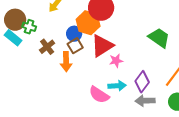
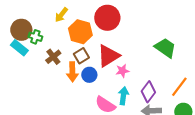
orange hexagon: (88, 23) -> (80, 32), moved
blue circle: (74, 34) -> (89, 75), moved
cyan arrow: (117, 86) -> (123, 96), turned -78

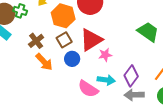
green cross: (35, 37) -> (20, 11), moved
orange arrow: (72, 72) -> (44, 62), moved, turned -42
cyan arrow: (123, 96) -> (106, 80), turned 90

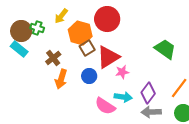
brown square: (64, 40) -> (87, 48), moved
orange arrow: (44, 62) -> (61, 79), turned 60

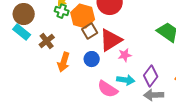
green cross: (37, 28) -> (62, 11), moved
brown cross: (53, 58) -> (47, 41), moved

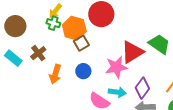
cyan rectangle: (22, 32) -> (13, 58), moved
red triangle: (111, 40) -> (132, 52), moved
pink star: (125, 55) -> (116, 67), size x1.6

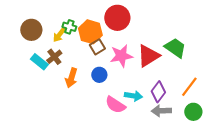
yellow arrow: (55, 11) -> (59, 35), moved
cyan rectangle: (13, 58) -> (39, 62), moved
pink star: (116, 67) -> (121, 56), moved

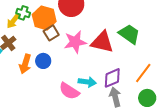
red triangle: (148, 56) -> (102, 42), turned 45
blue circle: (99, 75) -> (43, 61), moved
purple diamond: (158, 92) -> (112, 78), turned 30
gray arrow: (161, 111) -> (115, 97), turned 78

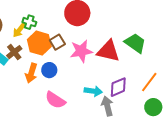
orange hexagon: (44, 18) -> (39, 43), moved
pink semicircle: (69, 91) -> (55, 100), moved
gray arrow: (115, 97) -> (107, 106), moved

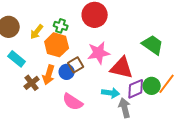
green cross: (29, 22) -> (61, 26), moved
brown square: (57, 42) -> (76, 65), moved
red triangle: (108, 51) -> (122, 68), moved
brown cross: (14, 52) -> (32, 83), moved
green circle: (153, 107) -> (152, 86), moved

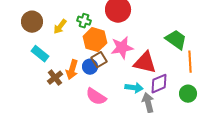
orange hexagon: (57, 45) -> (95, 40), moved
orange line: (167, 84) -> (190, 62), moved, turned -40
green circle: (152, 86) -> (188, 94), moved

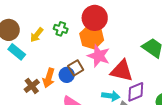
orange hexagon: (95, 40) -> (92, 37), moved
pink star: (122, 48) -> (99, 56), turned 30
cyan rectangle: (40, 54) -> (17, 52), moved

